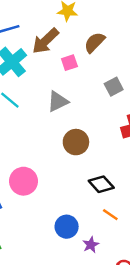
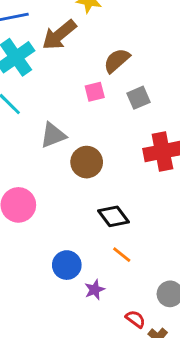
brown semicircle: (95, 42) -> (117, 61), moved
pink square: (69, 63) -> (95, 92), moved
gray triangle: (58, 102) -> (53, 135), moved

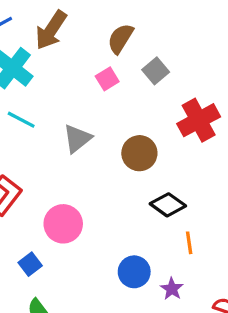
brown circle: (87, 162) -> (139, 153), moved
orange line: (122, 255) -> (189, 243), turned 60

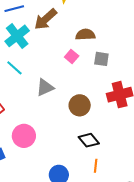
brown semicircle: (120, 39) -> (85, 35), turned 42
gray square: (156, 71) -> (101, 59), turned 35
pink square: (107, 79) -> (72, 56), turned -32

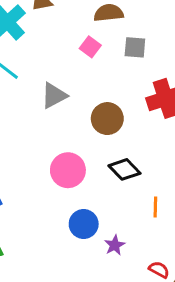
pink circle: (24, 136) -> (68, 170), moved
orange line: (96, 166) -> (155, 207), moved

